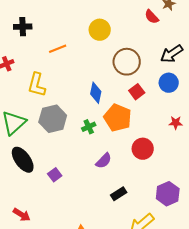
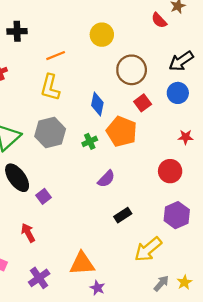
yellow L-shape: (37, 85) -> (50, 87), moved
red circle: (143, 149) -> (170, 171), moved
purple square: (55, 175) -> (43, 196), moved
red arrow: (22, 215) -> (28, 233), moved, turned -150

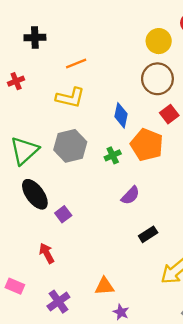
yellow circle: (102, 35) -> (159, 41), moved
yellow L-shape: (50, 87) -> (70, 98), turned -92
orange triangle: (82, 264) -> (104, 286), size x0.7

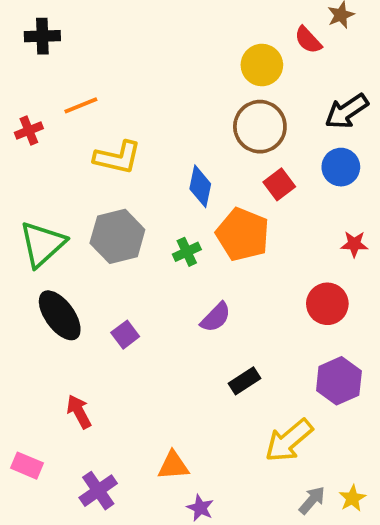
black cross: (35, 38) -> (42, 36), moved
orange line: (76, 63) -> (81, 105), moved
purple square: (63, 214) -> (125, 335), moved

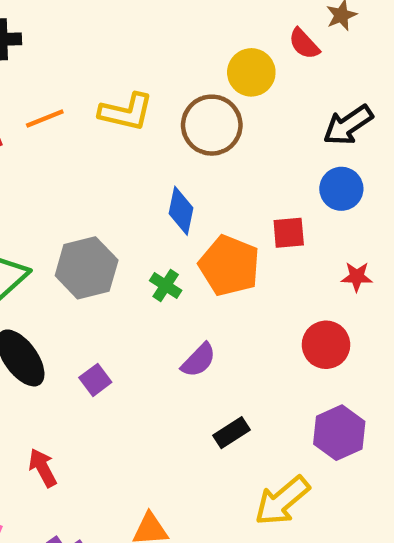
brown circle: (260, 127) -> (212, 125), moved
yellow L-shape: (117, 157) -> (126, 112), moved
red square: (279, 184) -> (289, 233), moved, turned 32
green cross: (187, 252) -> (166, 285), turned -32

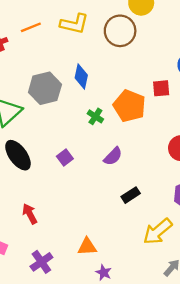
blue diamond: (181, 211) -> (81, 77), moved
gray hexagon: (87, 268) -> (45, 88), moved
purple square: (95, 380) -> (65, 158), moved

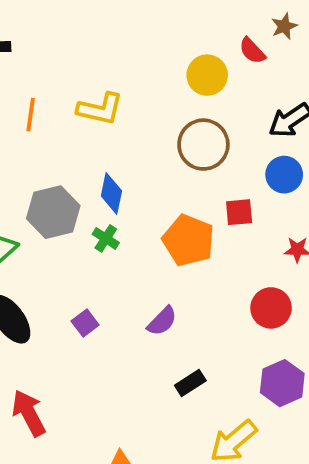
orange line: (31, 27) -> (31, 115), turned -60
brown circle: (120, 31) -> (203, 145), moved
green cross: (95, 116) -> (106, 238), moved
red arrow: (30, 214) -> (29, 413), size x1.4

